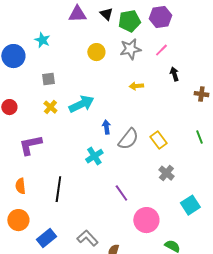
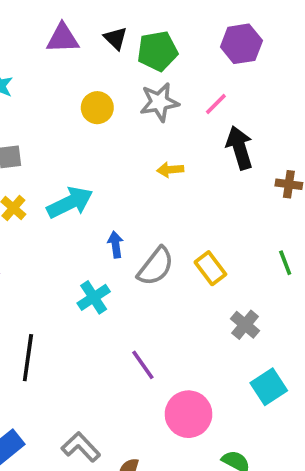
purple hexagon: (160, 17) -> (241, 44), moved
black arrow: (174, 74) -> (240, 148), size x1.6
gray cross: (166, 173) -> (245, 325), moved

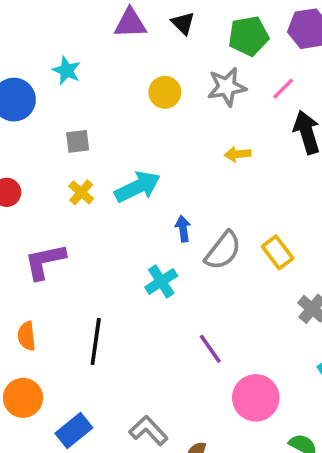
green pentagon: (157, 51) -> (248, 36), moved

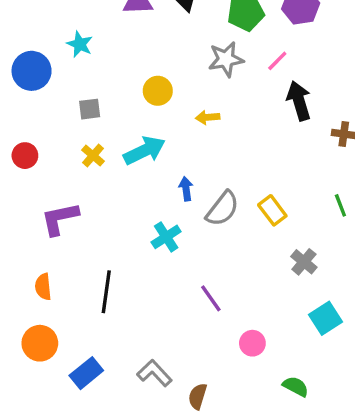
yellow circle: (165, 92) -> (158, 91), moved
yellow arrow: (238, 154) -> (208, 117), moved
pink circle: (256, 398) -> (252, 343), size x0.6

